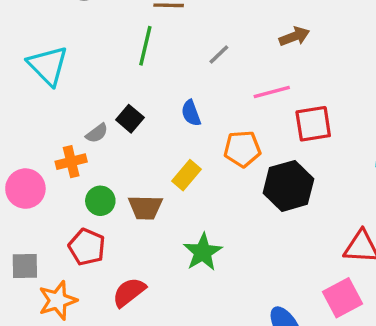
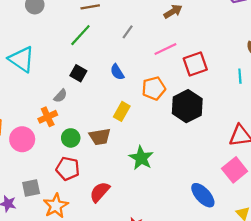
green line: (145, 46) -> (80, 35), turned 40
black square: (130, 119) -> (78, 73), moved

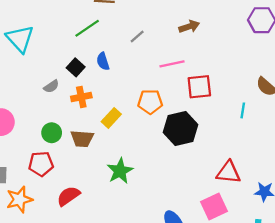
blue semicircle: (117, 72) -> (103, 61), moved
orange cross: (48, 117) -> (81, 97), moved
red pentagon: (68, 169) -> (41, 164), turned -30

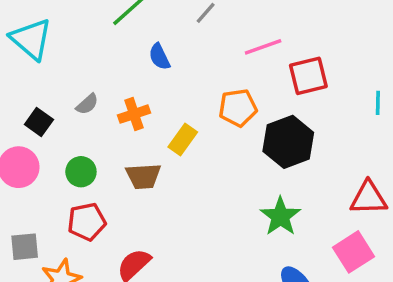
black square: (76, 67) -> (39, 122), moved
green circle: (52, 133) -> (81, 172), moved
green star: (120, 171) -> (280, 216), moved

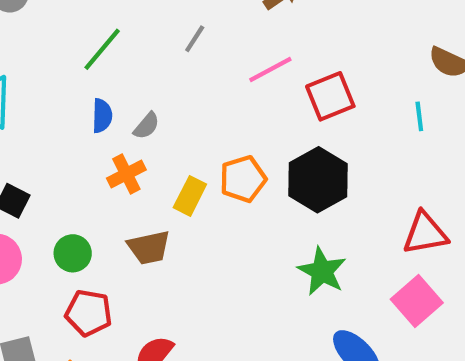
blue semicircle: (159, 57) -> (102, 116), moved, turned -144
gray semicircle: (87, 104) -> (147, 126), moved
orange pentagon: (238, 108) -> (243, 179), moved
red pentagon: (87, 222) -> (89, 313), turned 30

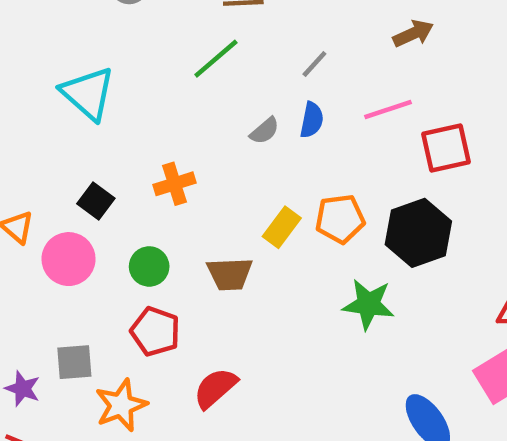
blue semicircle: (102, 116) -> (312, 120), moved
gray semicircle: (147, 126) -> (265, 131), moved
orange cross: (126, 174) -> (174, 184), moved
green star: (322, 271) -> (368, 304), moved, turned -30

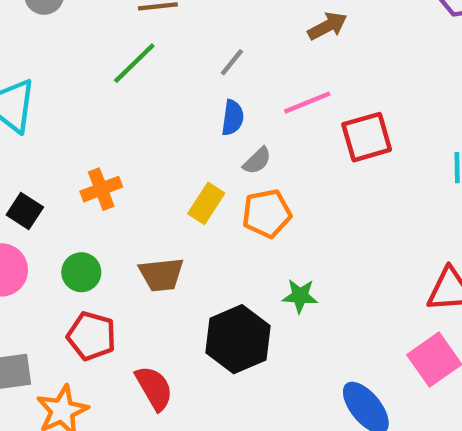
gray semicircle: (265, 131) -> (257, 161), moved
yellow rectangle: (282, 227) -> (206, 203), moved
black hexagon: (418, 233) -> (238, 339), moved
green star: (368, 304) -> (300, 296), size x0.7
red semicircle: (215, 388) -> (154, 388), turned 105

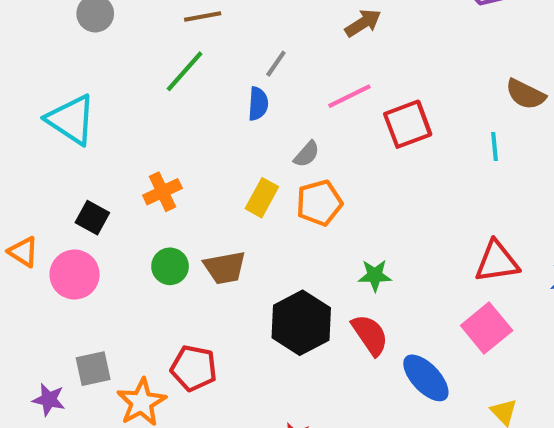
blue semicircle: (233, 118) -> (258, 104), moved
green circle: (81, 272) -> (170, 266), moved
green star: (300, 296) -> (375, 275), moved
red pentagon: (91, 336) -> (194, 368), moved
red semicircle: (154, 388) -> (370, 335), moved

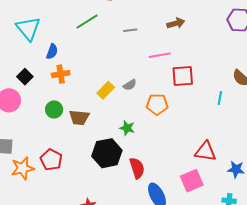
gray line: (276, 64) -> (130, 30), turned 32
blue semicircle: (258, 104) -> (52, 51), moved
gray semicircle: (307, 154) -> (130, 85), moved
orange pentagon: (319, 203) -> (157, 104), moved
green star: (375, 275) -> (127, 128), moved

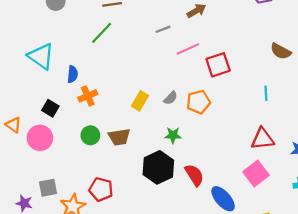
gray line: (130, 30) -> (163, 29), moved
gray semicircle: (130, 85) -> (171, 98), moved
cyan line: (220, 98) -> (266, 93), moved

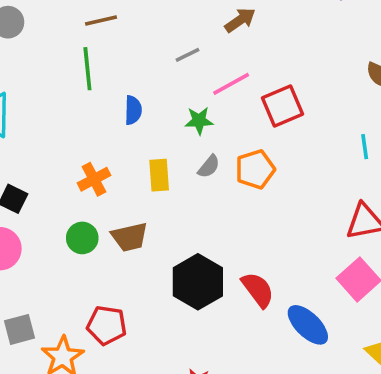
green line: (102, 33) -> (87, 69), turned -45
blue semicircle: (72, 74) -> (133, 110), moved
orange cross: (88, 96) -> (94, 179), moved
yellow rectangle: (140, 101) -> (159, 175), turned -30
green star: (173, 135) -> (199, 121), moved

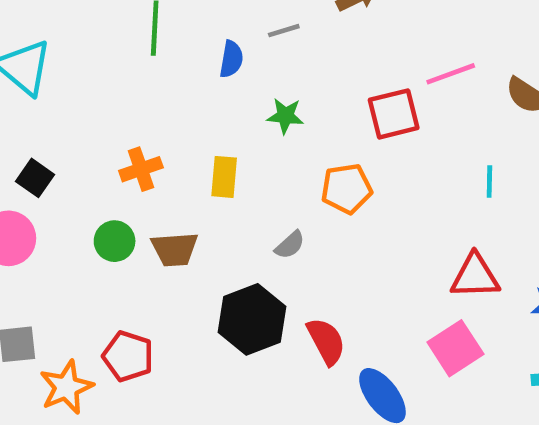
pink line: (231, 84) -> (451, 74), moved
blue semicircle: (133, 110) -> (231, 59), moved
gray semicircle: (209, 166) -> (290, 245), moved

